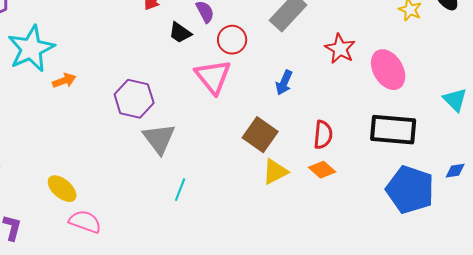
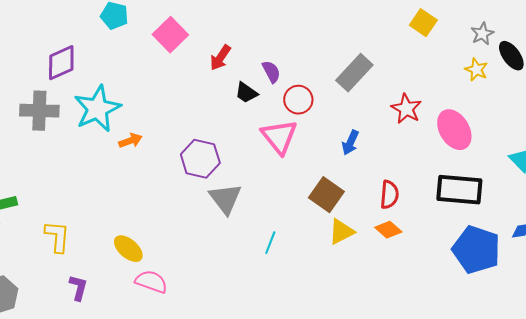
cyan line: (180, 190) -> (270, 243), moved

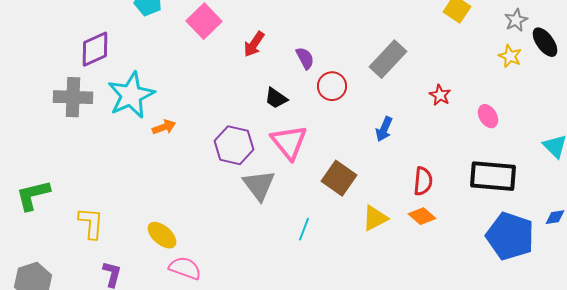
black trapezoid: (246, 93) -> (276, 98), moved
red star: (406, 109) -> (440, 95), size x0.7
pink ellipse: (454, 130) -> (488, 116), size x0.6
pink triangle: (279, 137) -> (289, 142), moved
brown square: (326, 195) -> (339, 178), moved

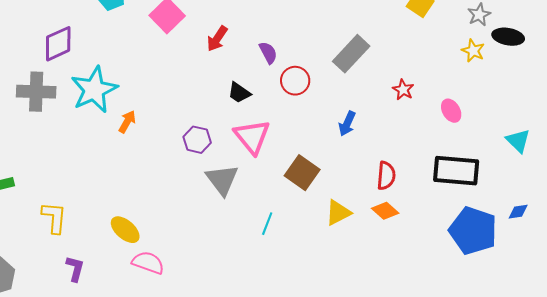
black ellipse: (545, 42) -> (508, 37), turned -44
orange arrow: (164, 127) -> (127, 122), turned -40
purple hexagon: (234, 145) -> (197, 140), size x0.7

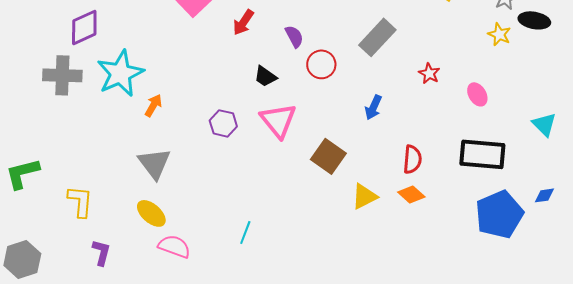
gray triangle: (222, 180) -> (154, 163), moved
cyan line: (267, 224) -> (245, 232), moved
blue pentagon: (473, 231) -> (499, 214), turned 30

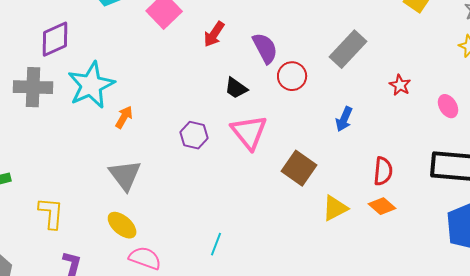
purple semicircle: (294, 36) -> (265, 48), size x1.4

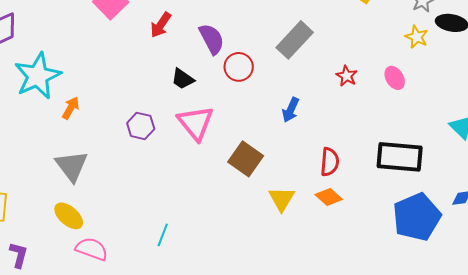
pink ellipse: (448, 106) -> (395, 78), moved
yellow triangle: (335, 208) -> (282, 199), turned -32

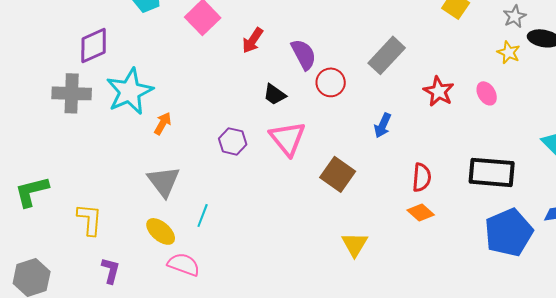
red star: (347, 76) -> (439, 91), size x1.4
yellow triangle: (282, 199) -> (355, 244), moved
cyan line: (163, 235) -> (203, 215), moved

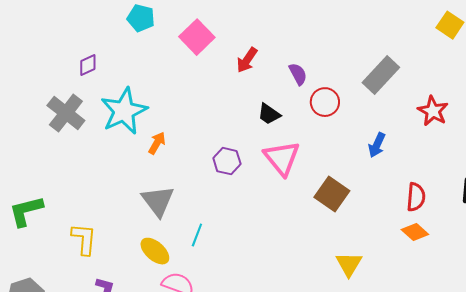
purple diamond: (94, 45) -> (88, 65), size x0.6
purple semicircle: (304, 54) -> (298, 74), size x0.7
gray cross: (72, 93) -> (66, 113), turned 36

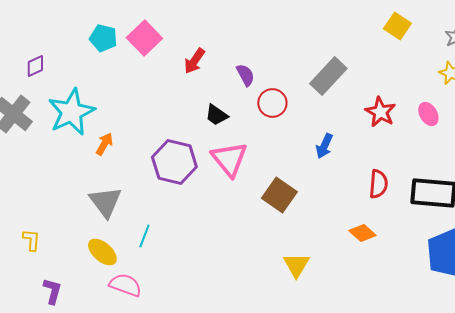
cyan pentagon: (141, 18) -> (103, 38), moved
purple hexagon: (227, 161) -> (174, 162), size x1.6
red semicircle: (416, 197) -> (378, 184), moved
yellow L-shape: (84, 239) -> (31, 240), size x0.7

